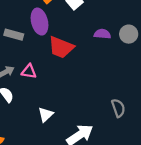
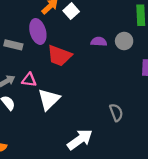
white triangle: (46, 115) -> (49, 99), moved, size x1.5

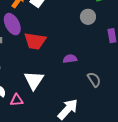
purple semicircle: (99, 42) -> (70, 59), moved
pink triangle: (29, 80) -> (17, 100), moved

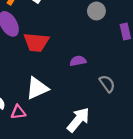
white triangle: (34, 80) -> (37, 88), turned 35

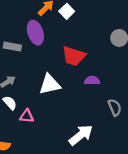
red trapezoid: (36, 42) -> (74, 56), moved
white triangle: (37, 88) -> (50, 84), moved

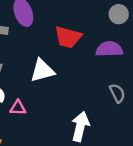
purple semicircle: (92, 80) -> (109, 49), moved, size x1.5
white arrow: (81, 135) -> (80, 126), turned -35

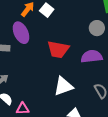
white triangle: (42, 71) -> (63, 86), moved

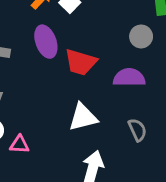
purple ellipse: (21, 33) -> (46, 42), moved

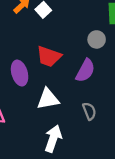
purple ellipse: (46, 42) -> (20, 73), moved
purple semicircle: (129, 78) -> (85, 71), turned 115

